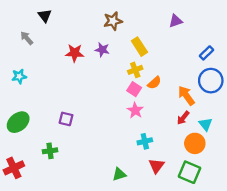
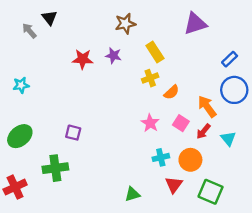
purple triangle: (176, 21) -> (195, 24), size x1.5
gray arrow: (27, 38) -> (29, 31), moved
pink square: (134, 89) -> (181, 123), moved
orange circle: (195, 143) -> (190, 160), moved
green cross: (50, 151) -> (55, 168), size x1.5

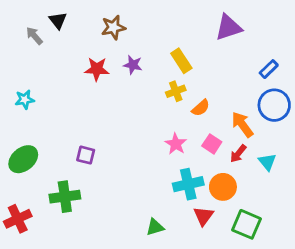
brown star: (125, 24) -> (113, 27), moved
cyan cross: (161, 157) -> (188, 184), size x1.5

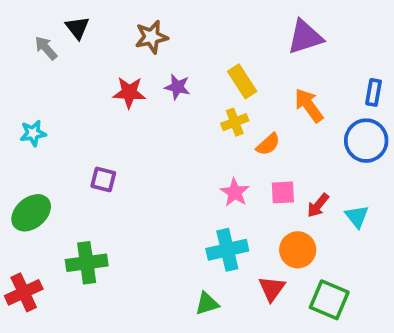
blue rectangle: (269, 69) -> (374, 92), moved, turned -36
orange arrow: (242, 124) -> (309, 105), moved
pink square: (212, 144) -> (283, 192), turned -36
purple square: (86, 155) -> (103, 179), moved
cyan cross: (188, 184) -> (227, 250), moved

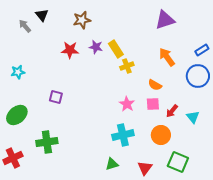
yellow rectangle: (242, 81) -> (116, 49), moved
blue rectangle: (374, 92) -> (202, 50), turned 48
orange semicircle: (268, 144) -> (155, 85), moved, turned 72
red triangle: (272, 289) -> (145, 168), moved

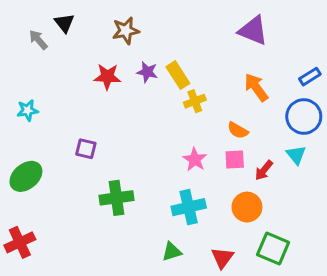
purple triangle: (165, 20) -> (253, 31), turned 40
cyan triangle: (193, 117) -> (296, 155), moved
green cross: (47, 142) -> (117, 198), moved

